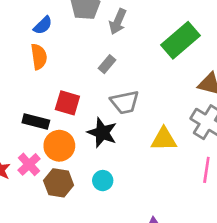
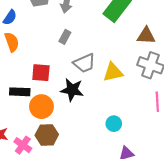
yellow triangle: (164, 139) -> (113, 72), moved
pink cross: (29, 164) -> (23, 145), moved
cyan circle: (103, 181) -> (114, 124), moved

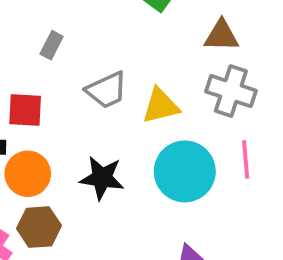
gray rectangle: (65, 37) -> (52, 45), moved
black star: (72, 90) -> (102, 178), moved
cyan circle: (114, 124) -> (185, 171), moved, size x2.0

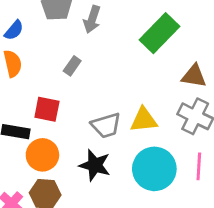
gray trapezoid: (107, 90) -> (106, 125), moved

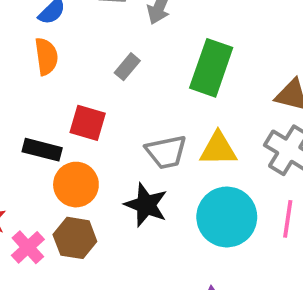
green rectangle: (160, 33) -> (211, 68), moved, turned -30

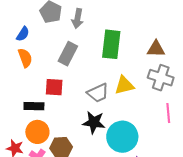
gray rectangle: (127, 67) -> (68, 54), size x1.6
orange circle: (76, 185) -> (37, 132), moved
cyan circle: (227, 217) -> (122, 137), moved

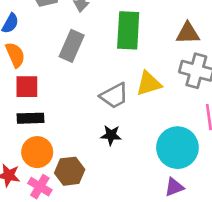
red square: (54, 87) -> (27, 87), moved
black star: (94, 122) -> (111, 135), size x0.7
cyan circle: (122, 137) -> (177, 148), moved

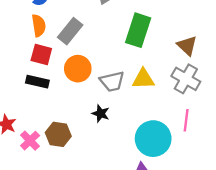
brown triangle: (188, 33) -> (187, 46), turned 30
gray rectangle: (72, 46) -> (70, 31), moved
orange circle: (37, 152) -> (78, 69), moved

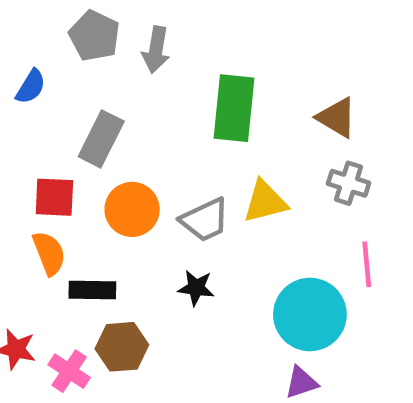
orange semicircle: (39, 25) -> (49, 253), moved
gray cross: (186, 79) -> (349, 183), size x0.7
black rectangle: (37, 82) -> (92, 290), moved

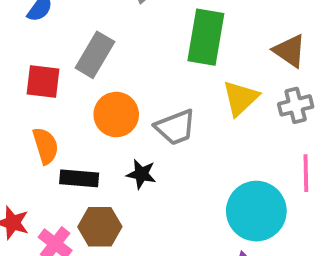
gray cross: (349, 183) -> (296, 105), turned -36
red square: (54, 197) -> (43, 81), moved
yellow triangle: (265, 202) -> (240, 98), moved, turned -33
black star: (196, 288) -> (141, 174), moved

